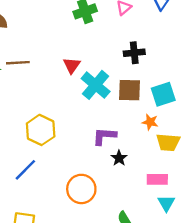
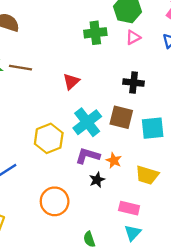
cyan cross: (96, 85) -> (87, 122), moved
orange star: (150, 122) -> (114, 161), moved
yellow hexagon: (41, 130) -> (49, 138), moved

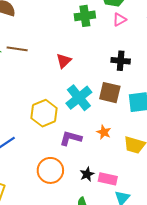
purple L-shape: (88, 156) -> (71, 138), moved
black star: (97, 180) -> (87, 174), moved
pink rectangle: (129, 208) -> (108, 179), moved

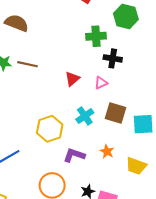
pink triangle: (119, 20) -> (101, 83), moved
black cross: (121, 61) -> (113, 58), moved
cyan cross: (79, 98) -> (85, 116), size x0.7

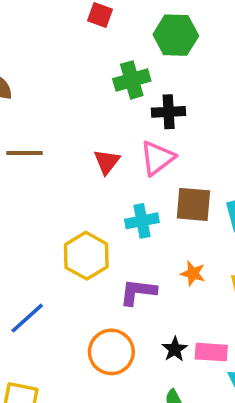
pink triangle: (101, 83) -> (157, 158), size x1.5
cyan cross: (85, 116) -> (142, 221), turned 36

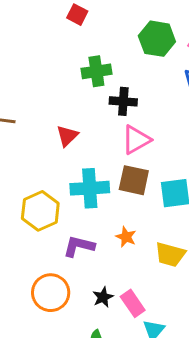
green hexagon: (176, 35) -> (157, 39), moved
pink triangle: (157, 158) -> (136, 140), moved
cyan cross: (142, 221) -> (90, 188), size x1.4
pink rectangle: (211, 352) -> (133, 303), turned 44

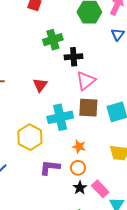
orange star: (126, 237) -> (79, 147), moved
purple L-shape: (79, 246) -> (50, 167), moved
orange circle: (51, 293) -> (78, 168), moved, size x0.6

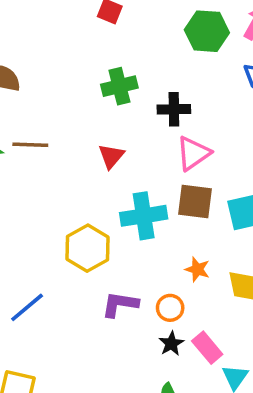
green cross: (53, 40) -> (119, 86), moved
orange star: (79, 147) -> (197, 269), moved

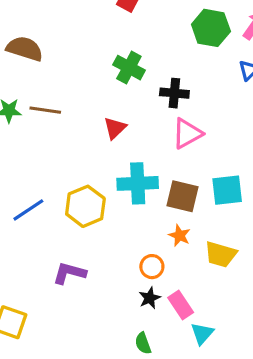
green cross: (119, 86) -> (129, 68), turned 36
brown square: (195, 201) -> (182, 196), moved
purple L-shape: (120, 304) -> (69, 273), moved
blue line: (27, 307) -> (28, 210), moved

